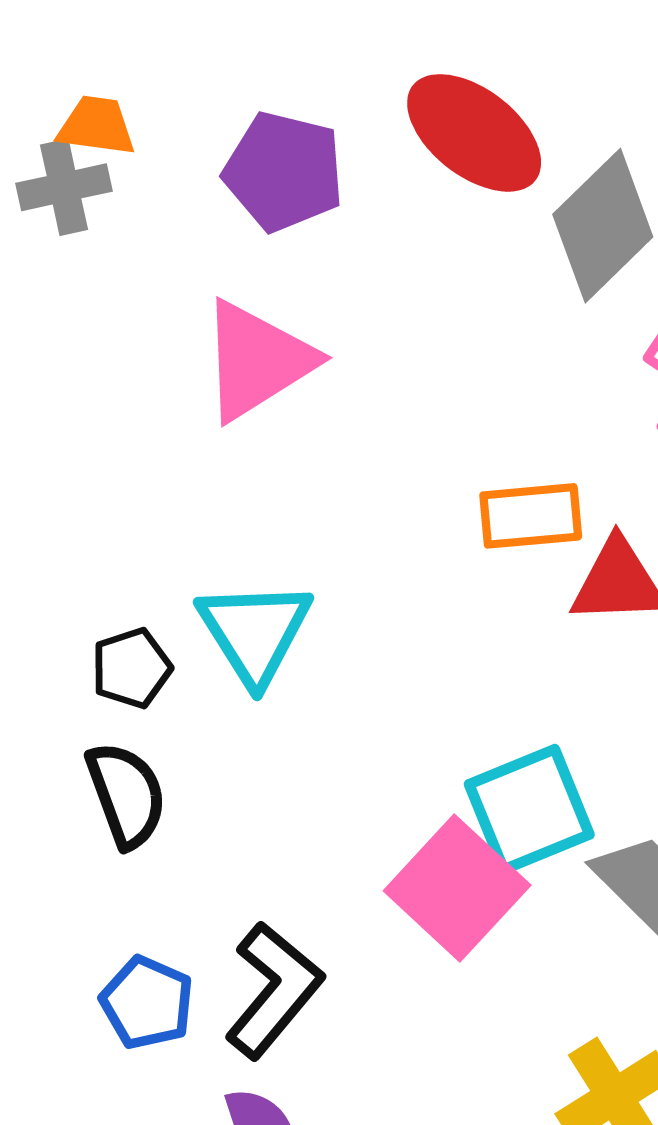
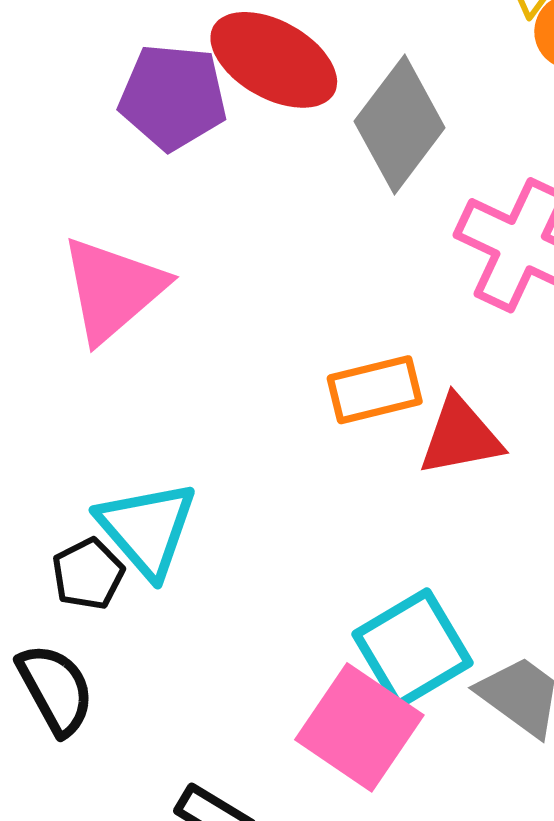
purple pentagon: (284, 172) -> (173, 97), moved
black pentagon: (131, 668) -> (88, 574), moved

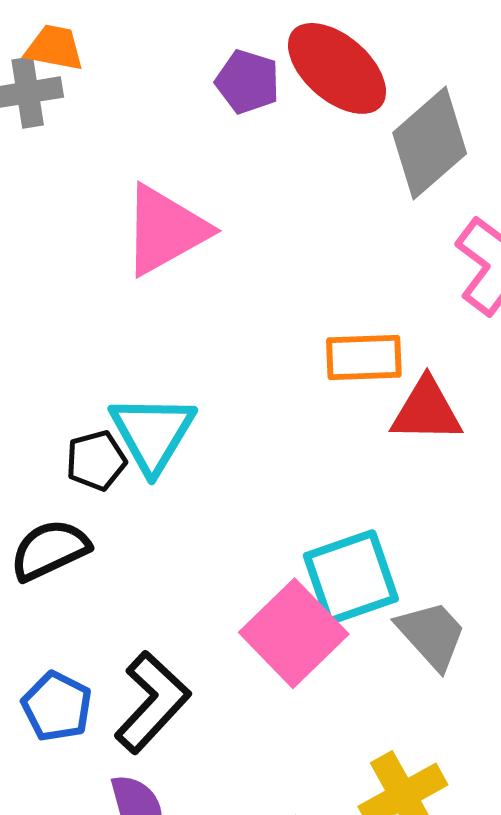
purple pentagon: (173, 97) -> (248, 82), size x0.7
black semicircle: (56, 689) -> (50, 550), turned -98

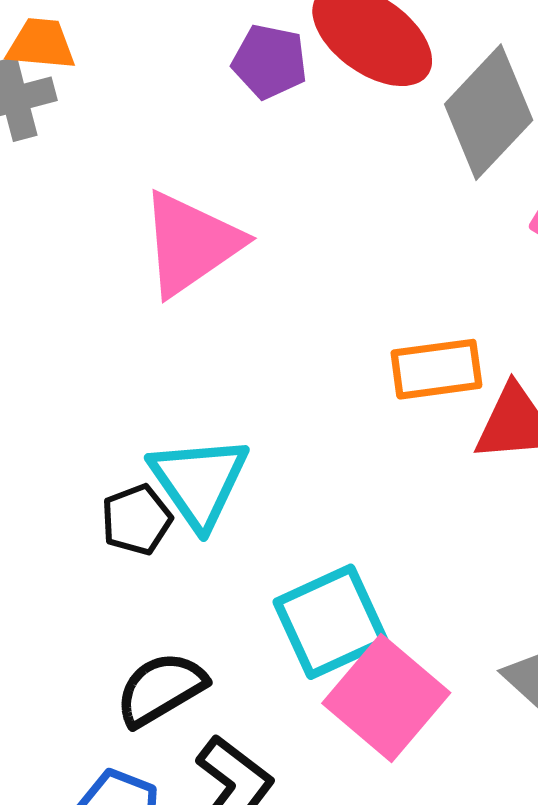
black semicircle: (50, 550) -> (161, 689), moved
cyan square: (351, 577) -> (331, 622), moved

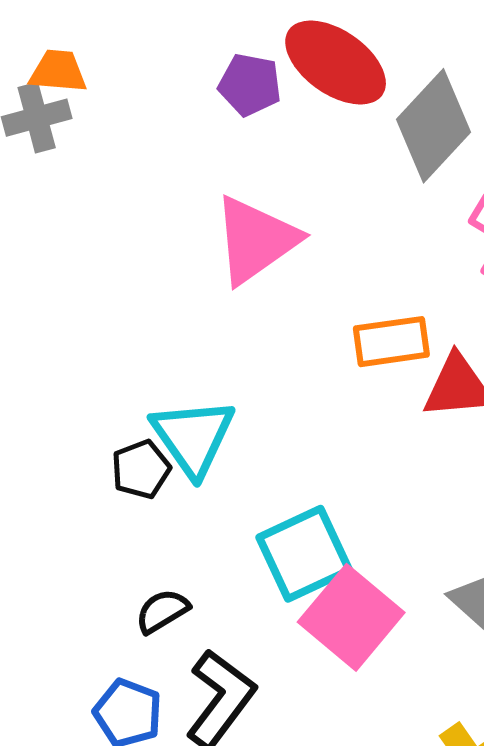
pink triangle: (191, 244) -> (256, 240), moved
black semicircle: (161, 689) -> (162, 611), size x0.7

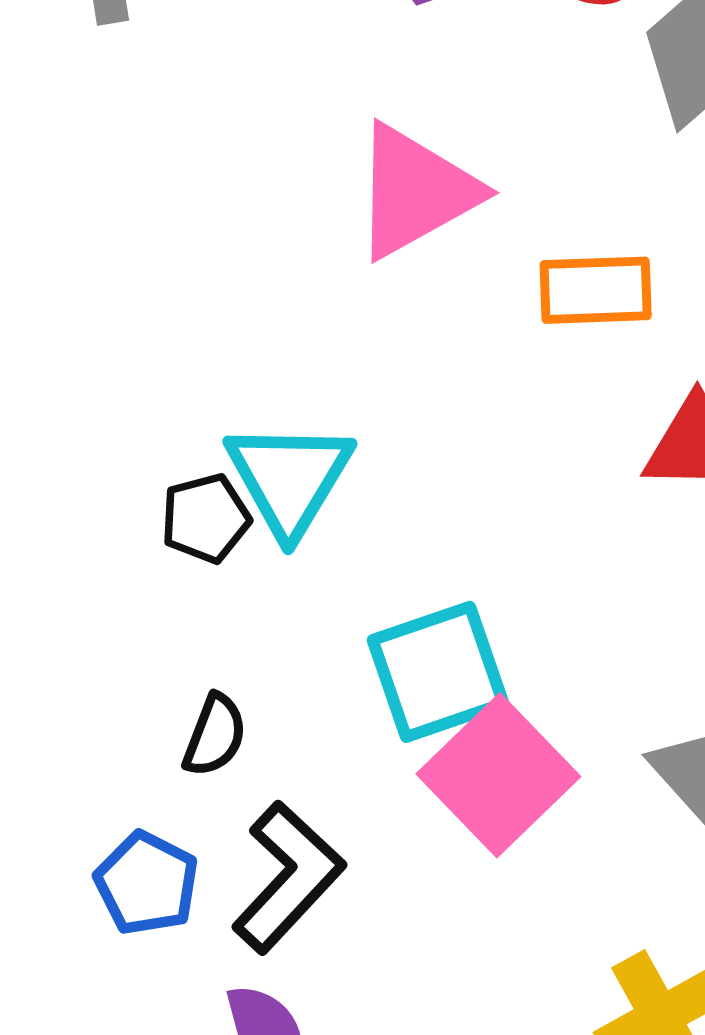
orange rectangle: (391, 342) -> (596, 290), moved
black semicircle: (162, 611) -> (215, 735), turned 136

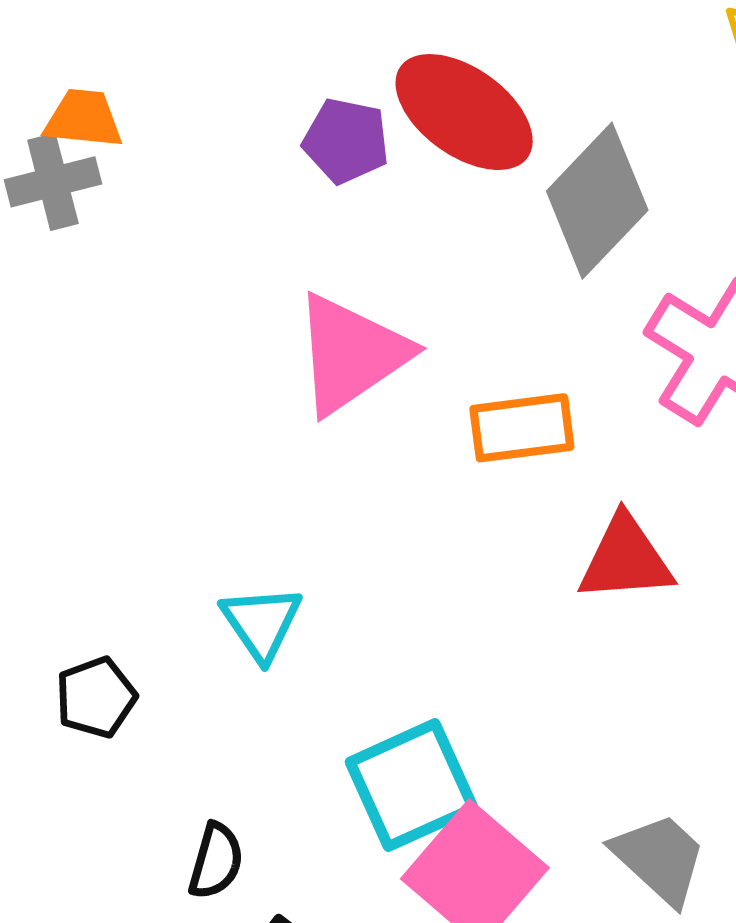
cyan triangle: (289, 478) -> (261, 623), size x0.7
black pentagon: (206, 518) -> (96, 697), moved

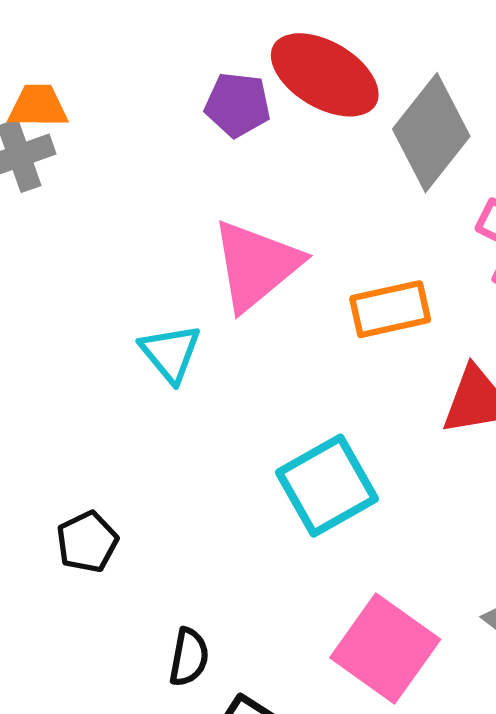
cyan triangle: (261, 623) -> (170, 353), moved
cyan square: (412, 785) -> (327, 486), moved

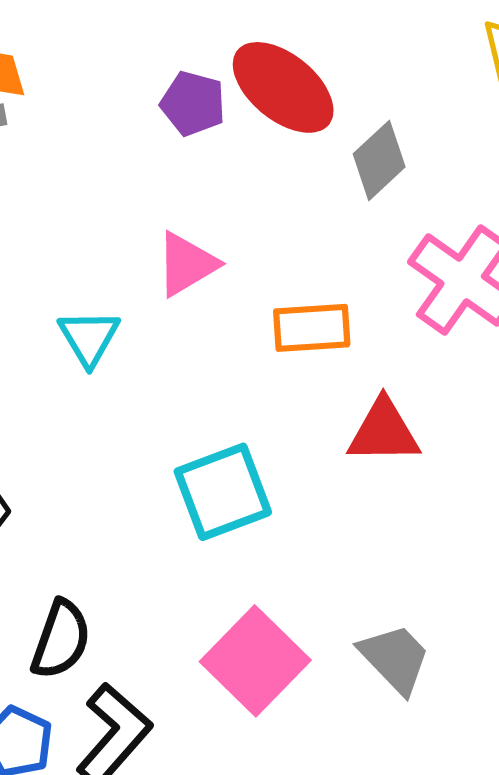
gray diamond: (431, 133) -> (379, 160), size x0.7
pink triangle: (256, 265) -> (187, 264), size x0.7
black semicircle: (189, 657) -> (61, 639), size x1.4

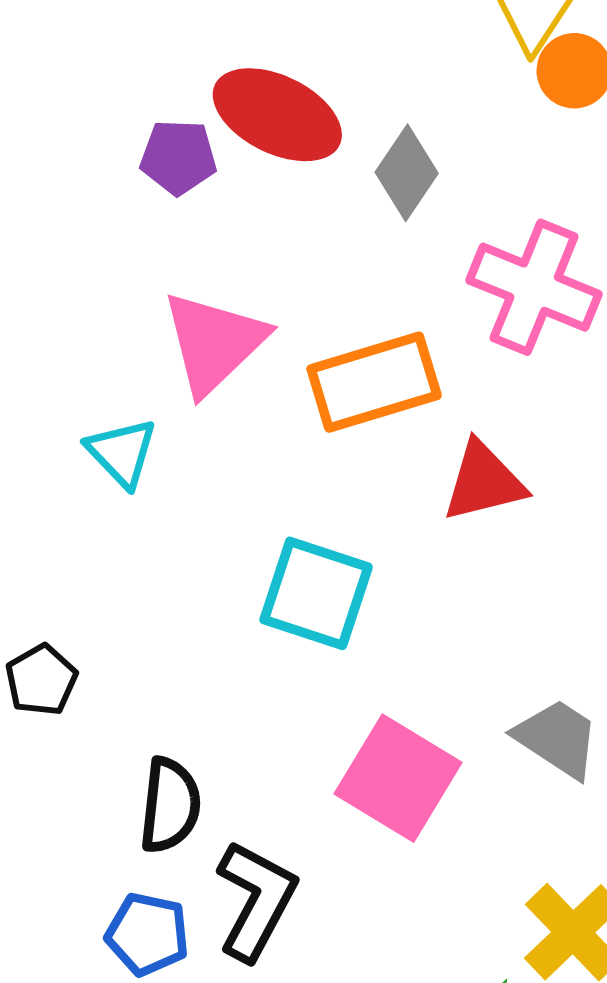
pink triangle: (187, 264) -> (214, 342), size x1.4
orange rectangle: (312, 328) -> (374, 382), size x1.4
cyan square: (223, 492) -> (316, 593), turned -38

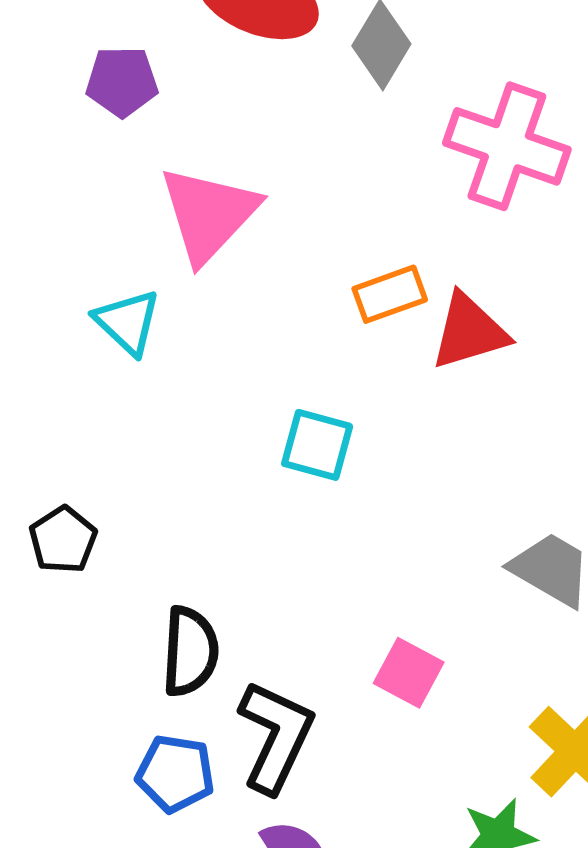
purple pentagon: (178, 157) -> (122, 82), moved
orange rectangle: (374, 382) -> (390, 294), moved, size x0.6
cyan square: (316, 593) -> (317, 445), size x0.7
pink square: (398, 778) -> (409, 673), moved, size x0.6

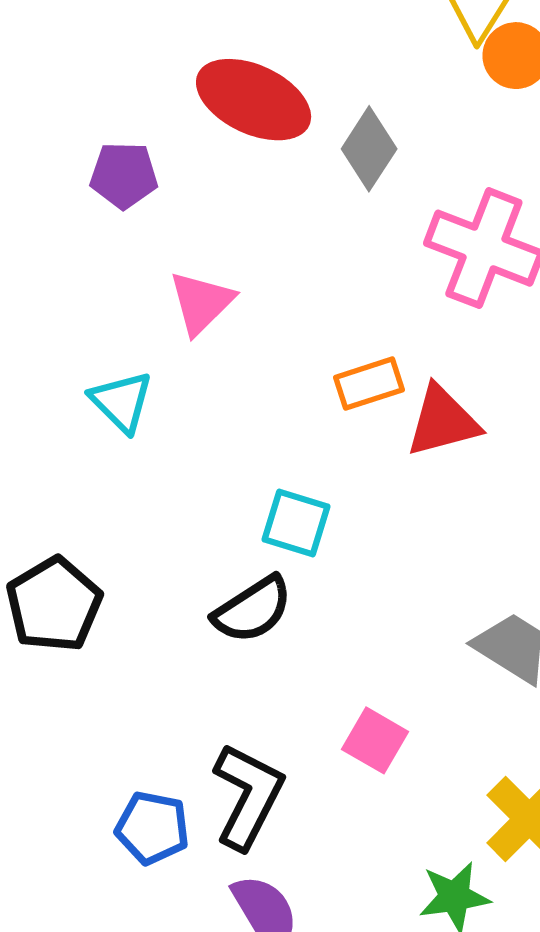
pink triangle: (209, 214) -> (201, 303), size x0.7
black pentagon: (63, 540) -> (54, 604), size x1.5
black semicircle: (190, 651) -> (253, 610), moved, turned 52

